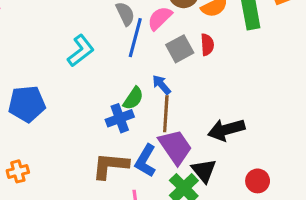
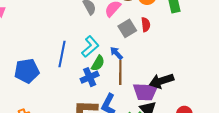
blue line: (135, 38) -> (62, 54), moved
cyan L-shape: (81, 51) -> (90, 47), moved
purple trapezoid: (175, 147) -> (145, 92), moved, turned 130

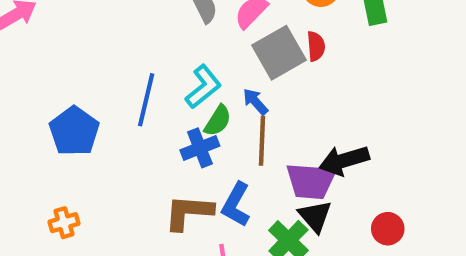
gray square: (127, 28) -> (279, 53), size x1.4
blue pentagon: (27, 71) -> (74, 131), turned -30

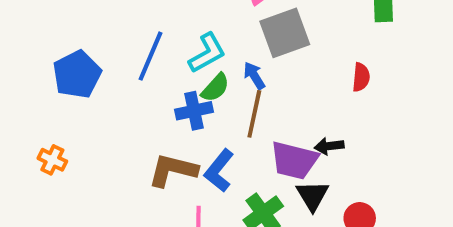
red semicircle: (316, 46) -> (361, 77), moved
black arrow: (344, 160) -> (329, 146), size x0.6
black triangle: (315, 216) -> (312, 196), moved
orange cross: (64, 223) -> (52, 160), turned 32

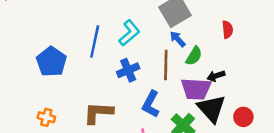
blue arrow: (254, 76) -> (178, 39), moved
green semicircle: (215, 88) -> (194, 56), moved
brown L-shape: (173, 170) -> (98, 113), moved
black triangle: (312, 196) -> (212, 109), size x1.4

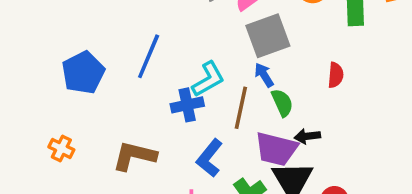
cyan L-shape: (129, 33) -> (208, 79), moved
green semicircle: (194, 56) -> (282, 103), turned -66

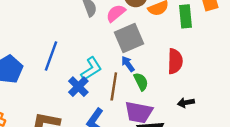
red semicircle: (336, 75) -> (175, 61), size x1.5
blue cross: (187, 105) -> (78, 87), turned -30
black arrow: (307, 136) -> (186, 103), moved

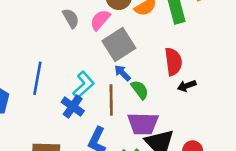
black arrow: (186, 103) -> (187, 86), moved

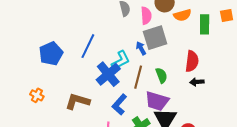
pink semicircle: (100, 20) -> (146, 16), turned 120
blue arrow: (122, 73) -> (141, 48), moved
blue cross: (73, 107) -> (108, 74), size x1.4

